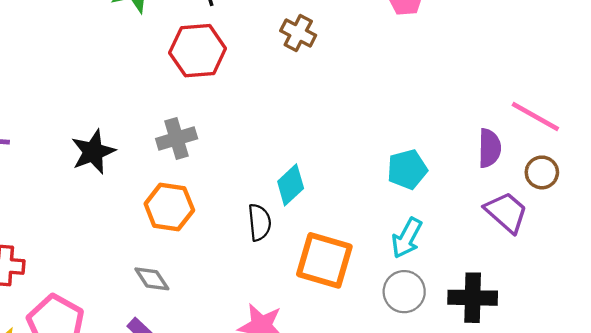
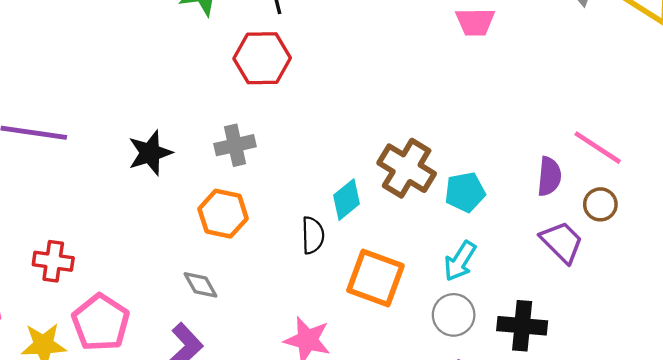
brown cross: (298, 33) -> (407, 168), moved, size x1.6

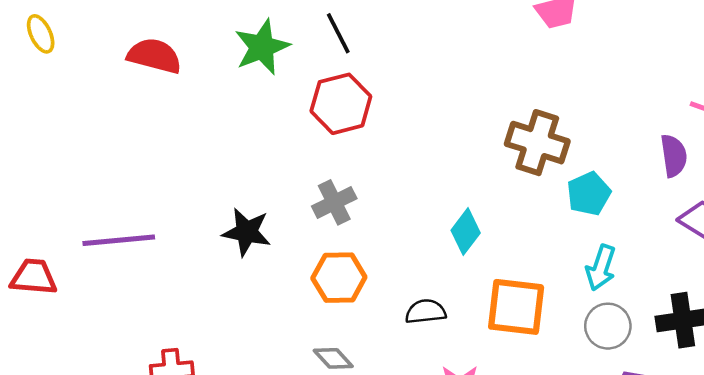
black star: (150, 153) -> (247, 232), turned -30
brown cross: (407, 168) -> (537, 143), moved
black semicircle: (313, 235) -> (426, 312), moved, turned -81

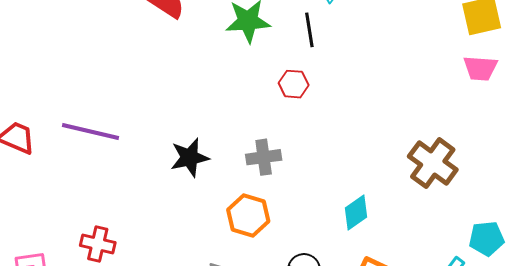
red hexagon: (341, 104) -> (294, 84), size x0.6
cyan pentagon: (589, 194) -> (487, 238), moved
black star: (247, 232) -> (190, 157), turned 30

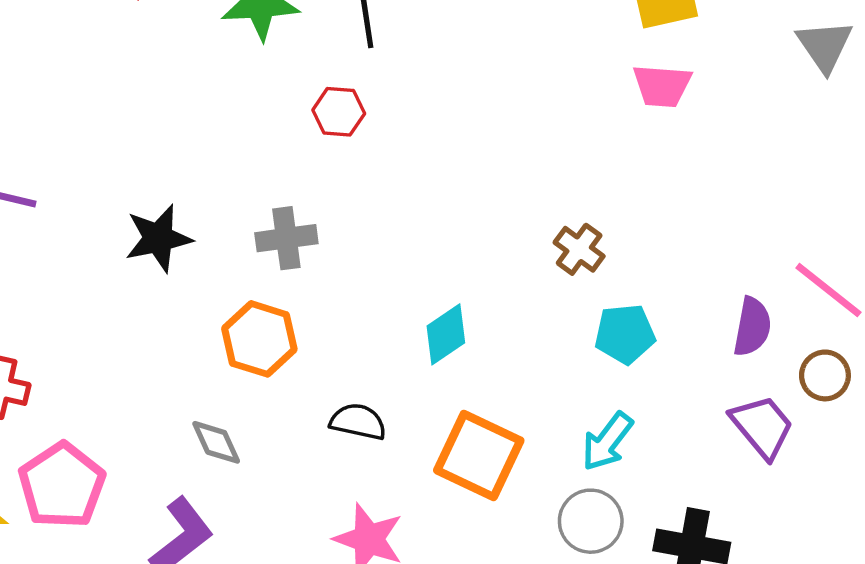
brown cross: (433, 163) -> (579, 249), size x0.6
cyan pentagon: (487, 238) -> (625, 334), moved

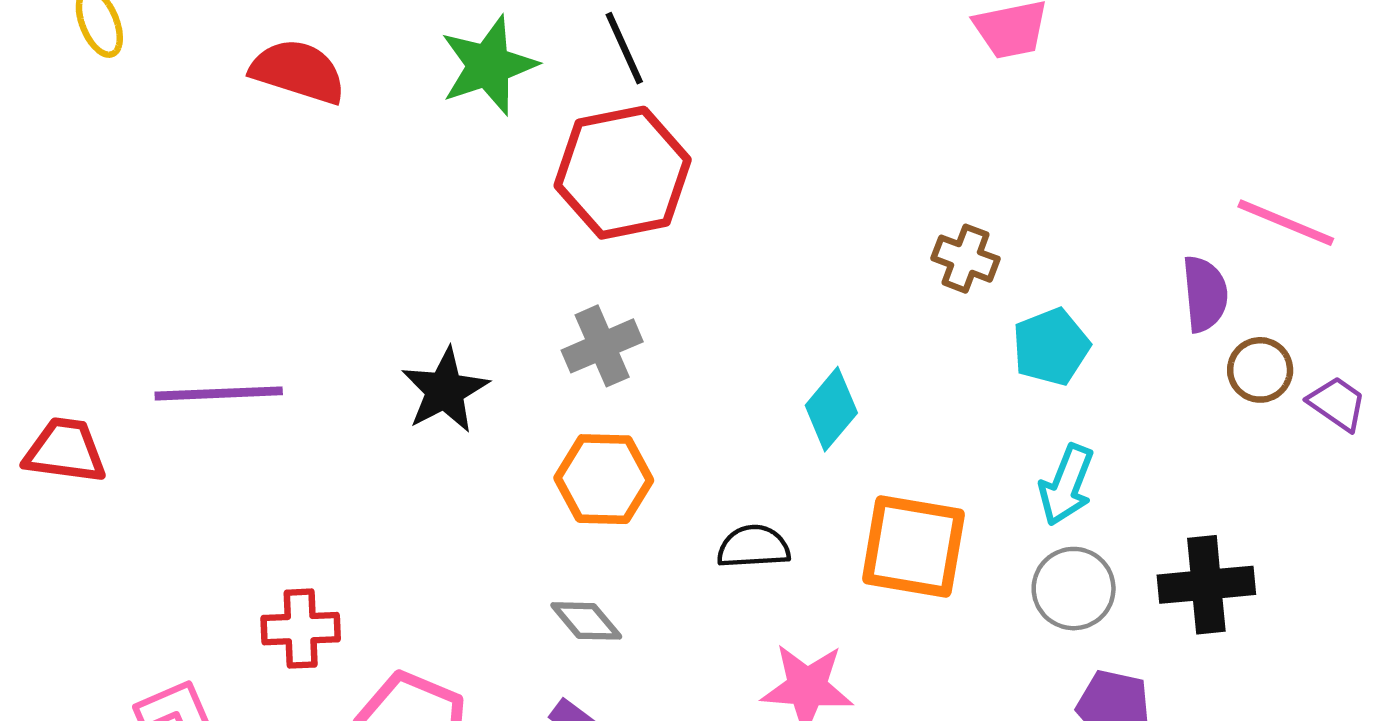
red hexagon: (339, 112) -> (623, 173), size x2.0
brown circle: (825, 375) -> (1260, 370), moved
purple trapezoid: (762, 427) -> (1337, 403), moved, size x0.7

